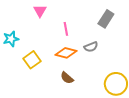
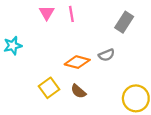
pink line: (66, 29) -> (71, 14), moved
yellow square: (32, 60) -> (49, 88), moved

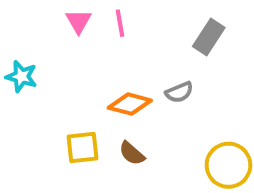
cyan star: (13, 46) -> (21, 76), turned 30
yellow square: (49, 88) -> (83, 147), turned 30

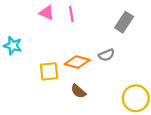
pink triangle: (79, 21) -> (47, 13), turned -35
yellow square: (83, 147) -> (49, 71), moved

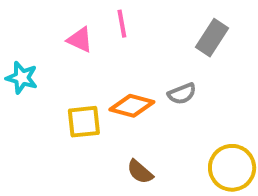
pink triangle: (47, 13) -> (80, 40), moved
brown semicircle: (78, 91) -> (140, 172), moved

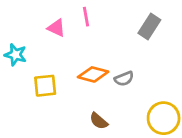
gray semicircle: (182, 94) -> (124, 79), moved
yellow square: (84, 122) -> (45, 86), moved

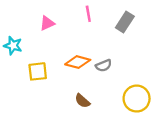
pink line: (86, 17) -> (88, 14), moved
pink triangle: (56, 28) -> (47, 23), turned -49

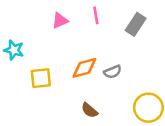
pink triangle: (47, 23) -> (60, 21), moved
orange diamond: (78, 62) -> (84, 68), turned -30

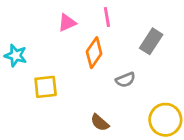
gray rectangle: (136, 24) -> (151, 41), moved
orange diamond: (84, 68) -> (94, 53), moved, turned -40

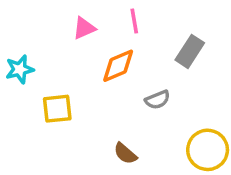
orange diamond: (94, 53) -> (118, 66), turned 32
cyan star: (16, 56) -> (20, 69), turned -30

